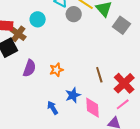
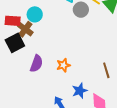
cyan circle: (38, 19) -> (35, 14), moved

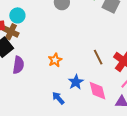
purple semicircle: (36, 64) -> (18, 65), moved

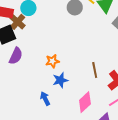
blue star: (76, 82) -> (60, 80), moved
pink diamond: (97, 91) -> (85, 102), turned 45

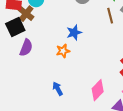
brown line: (95, 70) -> (110, 16), moved
blue star: (60, 80) -> (74, 33), moved

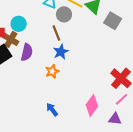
brown line: (110, 16) -> (56, 33), moved
purple semicircle: (26, 48) -> (27, 52), moved

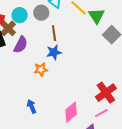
gray circle: (64, 14) -> (41, 13), moved

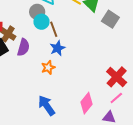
cyan circle: (20, 15) -> (41, 22), moved
blue arrow: (31, 106) -> (47, 106), size x1.5

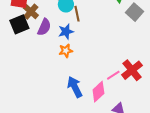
blue star: (57, 48) -> (66, 32), moved
pink line: (116, 98) -> (113, 75), moved
blue arrow: (47, 106) -> (75, 87), moved

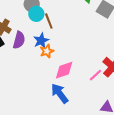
orange star: (66, 51) -> (47, 51), moved
pink diamond: (98, 92) -> (64, 70), moved, turned 35

